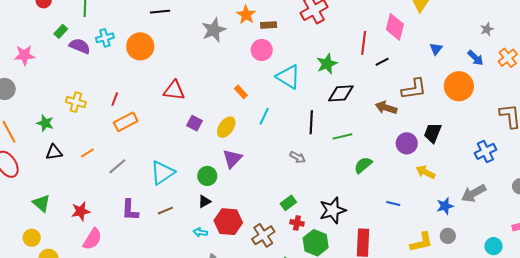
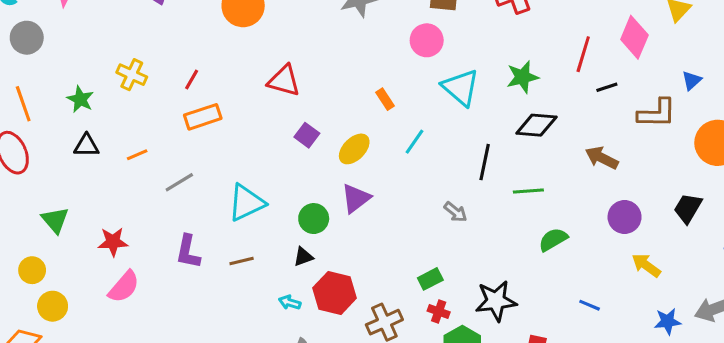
brown L-shape: (414, 89) -> (657, 113), moved
black trapezoid: (433, 133) -> (688, 208), moved

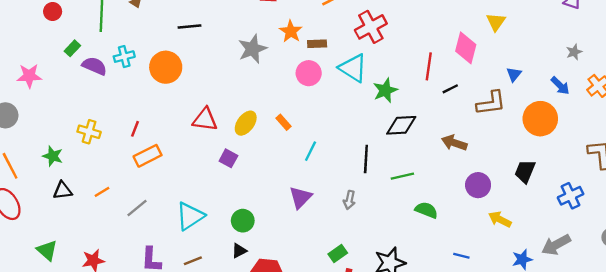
cyan triangle: (461, 87) -> (353, 68), moved
yellow ellipse: (354, 149) -> (246, 123), moved
purple triangle: (356, 198) -> (300, 197), moved
gray arrow: (455, 212) -> (349, 200), turned 72
green semicircle: (553, 239) -> (426, 210), turned 60

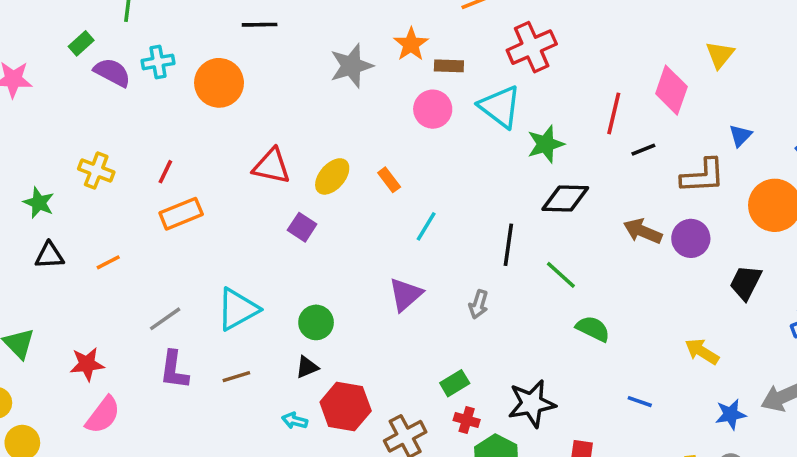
green line: (402, 176) -> (561, 275), turned 50
purple circle: (478, 185) -> (691, 238), moved
gray line: (137, 208) -> (165, 319), moved

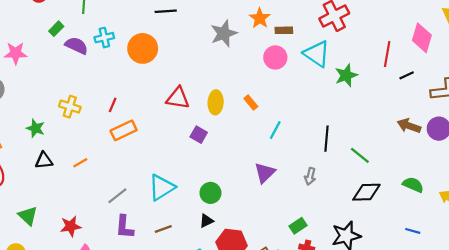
yellow ellipse: (332, 176) -> (216, 102), turned -35
black diamond: (565, 198) -> (366, 192), moved
green semicircle: (593, 329) -> (413, 185), moved

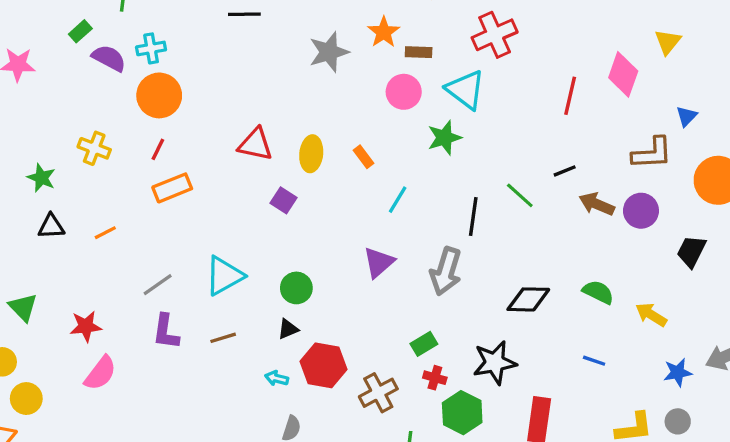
orange circle: (143, 48) -> (159, 95), moved
green star: (346, 75) -> (444, 138), moved
black line: (407, 75) -> (565, 171), moved
green line: (360, 155) -> (520, 195), moved
gray arrow: (310, 176) -> (446, 271), size x1.8

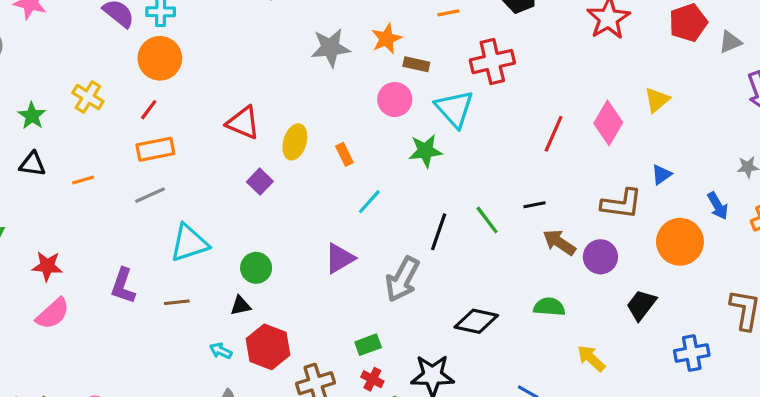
gray line: (158, 285) -> (150, 195), moved
green semicircle: (598, 292) -> (549, 307), moved, turned -32

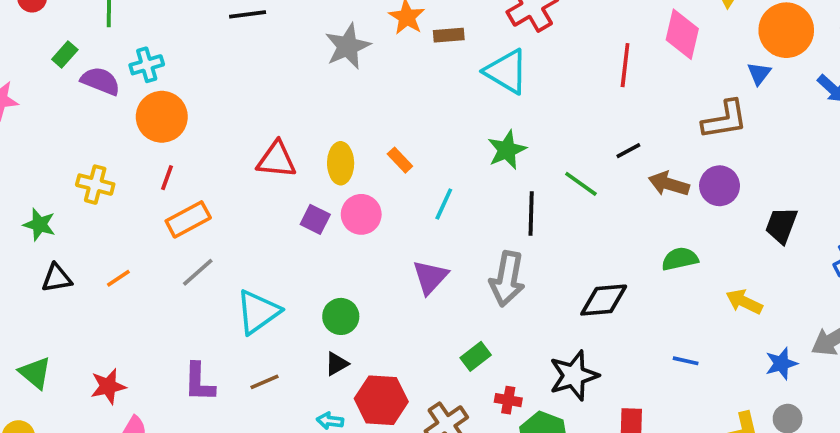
pink circle: (395, 99) -> (361, 214), moved
green star: (425, 151) -> (507, 150), moved
orange circle: (680, 242) -> (786, 30), moved
green rectangle: (368, 345) -> (476, 356), moved

